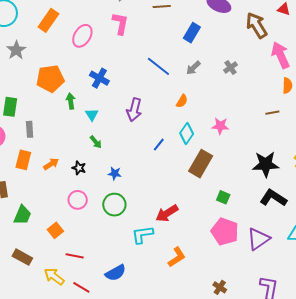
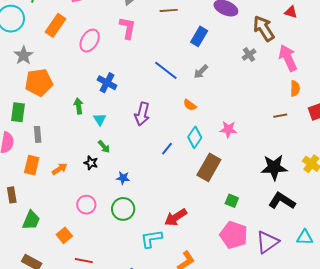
gray cross: (230, 67) -> (249, 55), moved
orange pentagon: (50, 79) -> (39, 82), moved
orange semicircle: (182, 101) -> (190, 105), turned 96
black star: (79, 168) -> (91, 163), moved

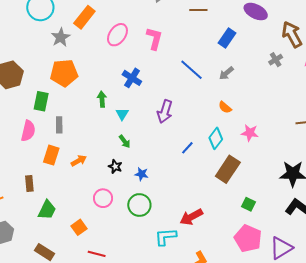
pink L-shape: (127, 28) -> (154, 39), moved
gray star: (24, 55) -> (61, 37), moved
orange semicircle: (190, 105) -> (225, 107), moved
black star: (91, 163) -> (115, 167), moved

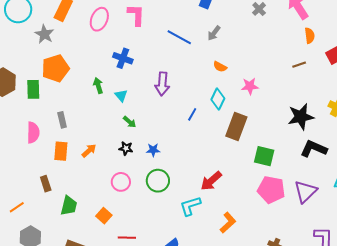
green rectangle: (41, 101) -> (33, 89), moved
green square: (248, 204) -> (264, 156), size x1.5

